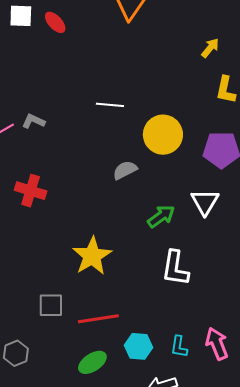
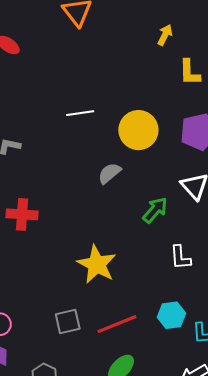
white L-shape: (175, 268) -> (180, 257), size x0.7
cyan hexagon: (139, 346) -> (171, 315), moved

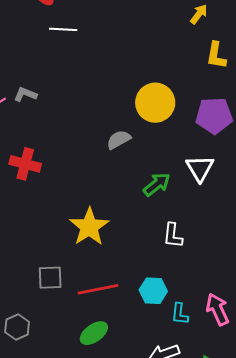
white line: (80, 113) -> (63, 29), moved

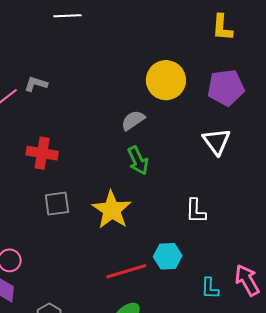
green arrow: (157, 184) -> (138, 160), moved, turned 108
gray square: (50, 278) -> (57, 204), moved
cyan hexagon: (153, 291) -> (168, 256), moved

